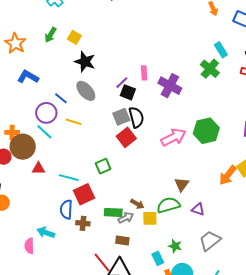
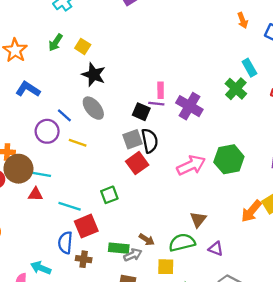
purple line: (122, 83) -> (156, 104), moved, turned 48
cyan line: (44, 132) -> (41, 174), moved, turned -36
yellow square: (150, 218) -> (166, 267), moved

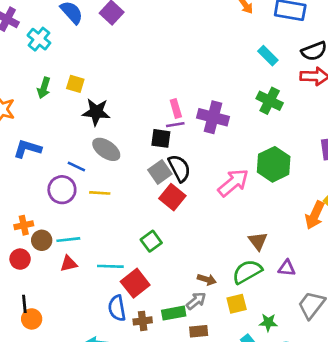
green cross: (236, 89) -> (270, 101), moved
brown circle: (18, 169) -> (42, 240), size x0.6
green rectangle: (119, 248) -> (174, 313), moved

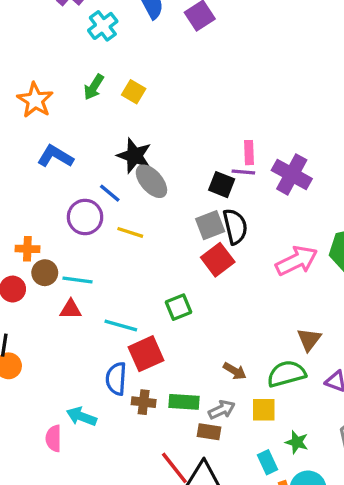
black star: (96, 112) -> (134, 156), moved
gray arrow: (196, 301) -> (222, 410), moved

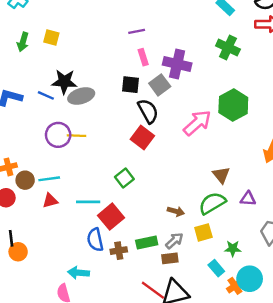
purple line: (243, 172) -> (137, 31), moved
gray ellipse: (151, 181) -> (81, 96), turned -50
blue line: (110, 193) -> (46, 95), moved
purple circle: (85, 217) -> (58, 135), moved
gray square: (210, 225) -> (160, 85), moved

